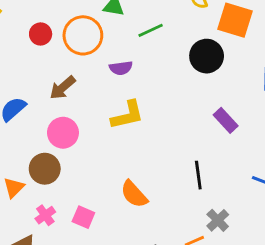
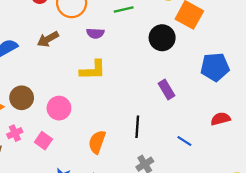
pink circle: (63, 133) -> (59, 108), moved
orange semicircle: (134, 194) -> (97, 142), moved, turned 50

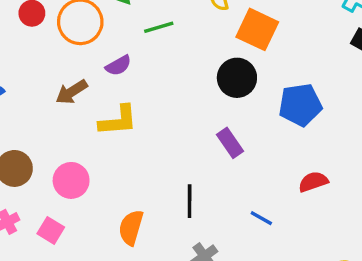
purple semicircle: (95, 33) -> (118, 65), turned -30
black circle: (162, 38) -> (237, 78), moved
brown arrow: (48, 39) -> (72, 92), moved

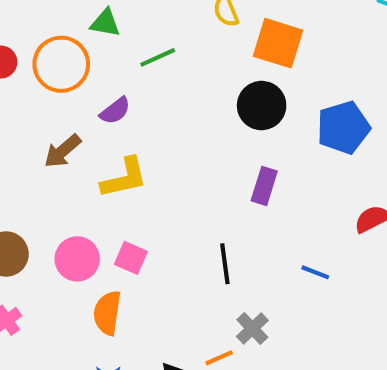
purple rectangle: (230, 143) -> (264, 186), turned 60
orange semicircle: (131, 228) -> (107, 313), moved
pink square: (51, 230) -> (131, 258), moved

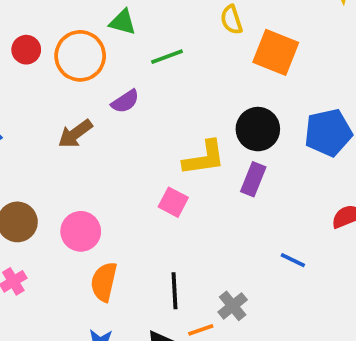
black circle: (262, 106) -> (258, 129), moved
yellow L-shape: (124, 178) -> (204, 158), moved
pink square: (131, 258) -> (173, 202), moved
black line: (225, 264) -> (175, 291), moved

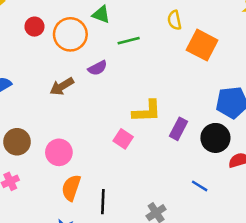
black circle: (258, 129) -> (215, 138), moved
black line: (175, 291) -> (103, 202), moved

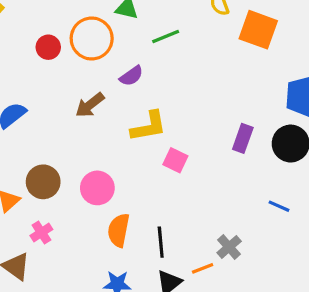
red circle: (34, 27) -> (48, 47), moved
yellow L-shape: (147, 111) -> (149, 126), moved

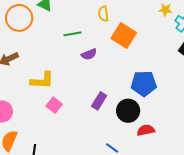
green line: (166, 37) -> (72, 34), moved
purple semicircle: (131, 76) -> (89, 54), moved

